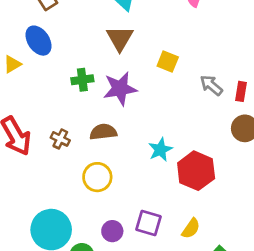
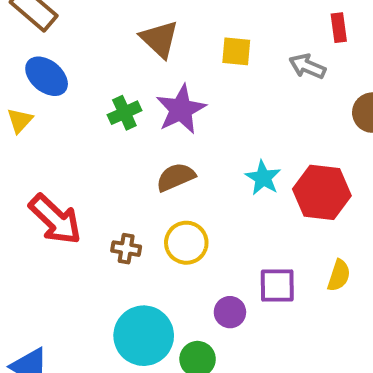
red rectangle: (241, 91) -> (339, 28), moved
brown cross: (60, 139) -> (126, 249), moved

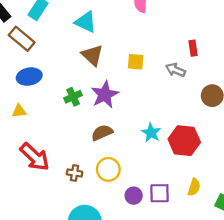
blue ellipse: (47, 76) -> (29, 77), turned -50
yellow triangle: (20, 120) -> (19, 111), moved, turned 42
purple circle: (230, 312) -> (134, 196), moved

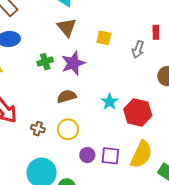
gray arrow: (176, 70) -> (138, 49), turned -102
yellow semicircle: (194, 187) -> (141, 154), size x1.8

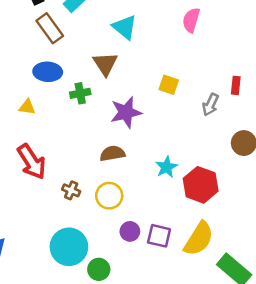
brown triangle: (67, 27) -> (105, 64), moved
green cross: (45, 62) -> (80, 93), moved

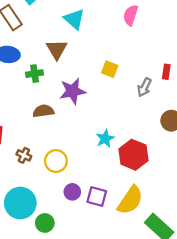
brown semicircle: (112, 153) -> (43, 111), moved

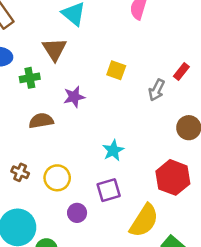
red rectangle: (166, 72) -> (181, 72), turned 32
purple star: (73, 91) -> (74, 97), size x0.7
red hexagon: (134, 155) -> (173, 177), moved
purple square: (97, 196) -> (109, 190), moved, turned -30

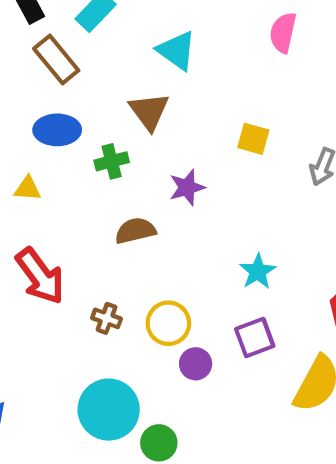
purple circle: (77, 213) -> (196, 364), moved

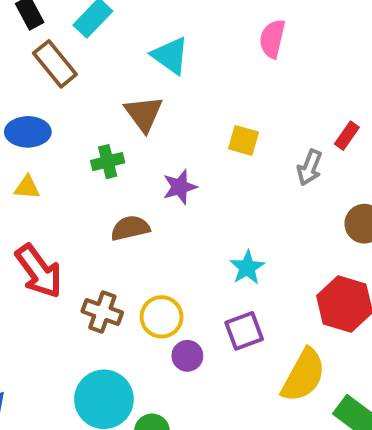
blue ellipse: (57, 130) -> (28, 132), moved
brown cross: (107, 318) -> (102, 312), size x1.4

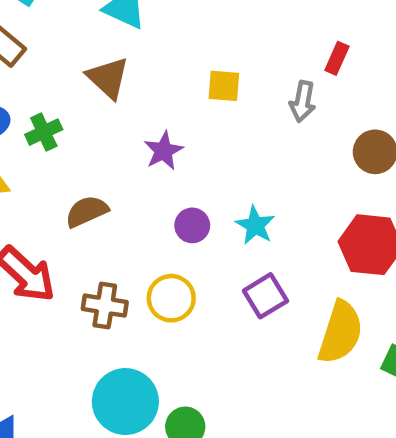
green cross: (108, 162) -> (44, 132), moved
brown semicircle: (130, 228) -> (87, 211), moved
purple circle: (187, 356) -> (192, 225), moved

